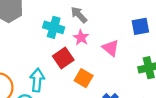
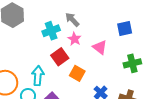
cyan cross: (54, 27) -> (51, 31), turned -36

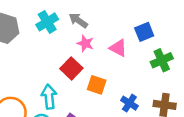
blue square: (125, 29) -> (144, 32), moved
cyan cross: (51, 31) -> (47, 22), moved

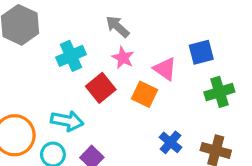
cyan cross: (47, 22) -> (71, 56), moved
orange square: (97, 85) -> (144, 94), moved
cyan arrow: (49, 97) -> (67, 121), turned 100

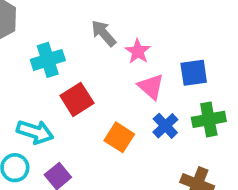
pink star: (123, 58) -> (138, 51), moved
orange square: (144, 94) -> (119, 137), moved
blue cross: (170, 142) -> (165, 126), moved

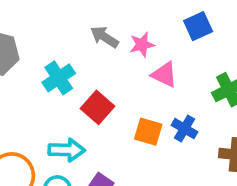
pink star: (138, 51) -> (142, 45), turned -30
blue square: (194, 73) -> (198, 26), moved
blue cross: (165, 126) -> (184, 129), moved

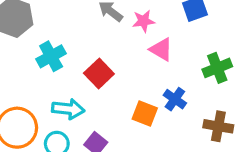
cyan cross: (59, 78) -> (51, 56), moved
orange square: (148, 132) -> (145, 114), moved

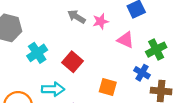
pink triangle: (161, 49) -> (125, 40), moved
blue cross: (175, 99) -> (142, 73), moved

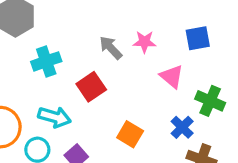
gray arrow: (76, 17) -> (111, 48), moved
green cross: (156, 50) -> (210, 101), turned 36

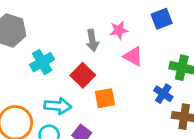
gray arrow: (111, 48) -> (92, 40), turned -135
pink triangle: (172, 76) -> (133, 56), moved
orange square: (130, 134) -> (105, 98), moved, turned -30

